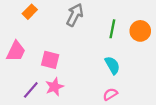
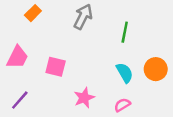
orange circle: (140, 31) -> (156, 69), moved
pink star: (54, 87) -> (84, 98), moved
purple line: (31, 90) -> (20, 100), moved

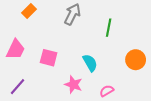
cyan semicircle: (125, 73) -> (90, 63), moved
pink star: (84, 98) -> (73, 85), turned -30

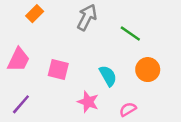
green line: (109, 28) -> (130, 34), turned -66
orange circle: (136, 60) -> (148, 70), moved

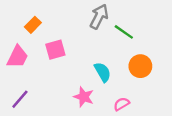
orange rectangle: (35, 14) -> (33, 25), moved
gray arrow: (87, 17) -> (99, 17), moved
pink square: (58, 70) -> (55, 50), moved, turned -30

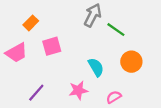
pink trapezoid: (18, 57) -> (16, 53), turned 35
pink star: (84, 97) -> (78, 90), turned -30
purple line: (20, 99) -> (36, 93), moved

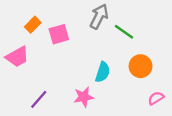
pink square: (52, 46) -> (59, 34), moved
cyan semicircle: (96, 67) -> (103, 72), turned 48
pink semicircle: (114, 97) -> (156, 98), moved

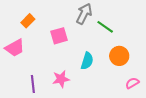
pink square: (59, 34) -> (59, 36), moved
pink star: (84, 97) -> (61, 79), moved
purple line: (39, 99) -> (33, 84), turned -48

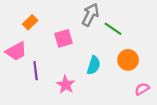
pink star: (61, 79) -> (66, 85), turned -30
purple line: (33, 84) -> (36, 71), moved

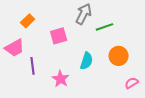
green line: (113, 29) -> (105, 27), turned -54

